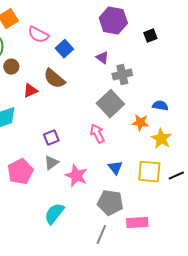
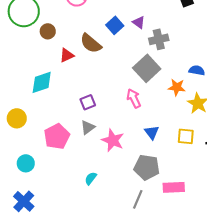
blue square: (64, 49) -> (115, 25), moved
yellow square: (149, 172) -> (186, 136), size x0.7
cyan semicircle: (54, 214) -> (91, 178), size x0.6

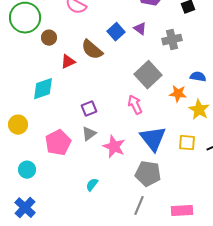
gray cross: (159, 39) -> (172, 40), moved
blue triangle: (152, 132) -> (153, 139), size x1.8
pink rectangle: (174, 187) -> (182, 211), moved

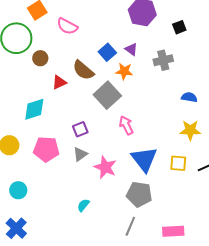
gray square: (148, 75) -> (107, 95), moved
orange star: (178, 94) -> (124, 71), moved
yellow star: (199, 110) -> (190, 130), turned -30
pink pentagon: (58, 143) -> (46, 149), moved, turned 30

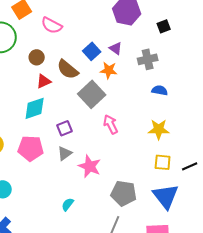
brown circle: (40, 58) -> (37, 57), moved
blue semicircle: (189, 97) -> (160, 90), moved
cyan diamond: (34, 109) -> (35, 108), moved
yellow star: (190, 130) -> (159, 129), moved
blue triangle: (144, 159) -> (166, 196), moved

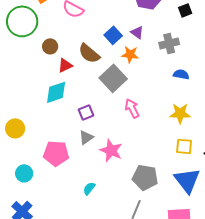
brown circle: (37, 57) -> (50, 46), moved
pink pentagon: (31, 148) -> (56, 153), moved

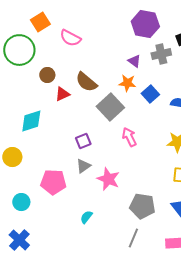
blue square: (113, 35) -> (150, 94), moved
gray cross: (169, 43) -> (161, 54), moved
cyan diamond: (56, 92) -> (31, 121), moved

